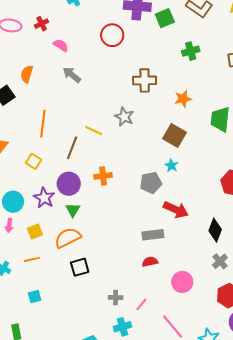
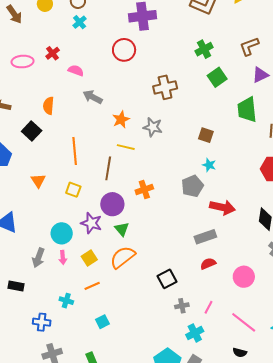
green square: (165, 18) -> (217, 77), moved
orange star: (183, 99) -> (121, 119), moved
brown square: (175, 136) -> (206, 135), size x0.7
black square: (80, 267) -> (167, 279), moved

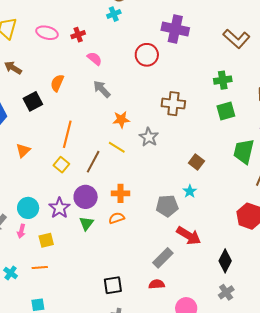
yellow square: (73, 190) -> (61, 165), moved
gray rectangle: (205, 237) -> (163, 258), turned -45
orange semicircle: (123, 257) -> (117, 218), moved, size x0.6

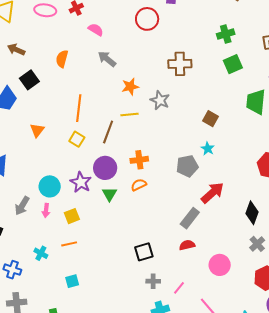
black square: (33, 101) -> (29, 80), moved
yellow line: (117, 147) -> (130, 115), turned -30
red arrow: (189, 236) -> (213, 193), turned -65

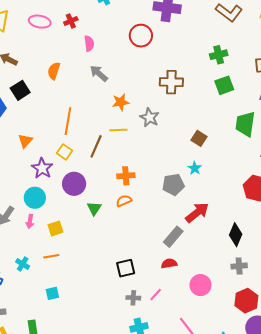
pink semicircle: (96, 30) -> (89, 44), turned 49
purple circle: (105, 168) -> (74, 184), moved
purple star: (81, 182) -> (42, 168), moved
gray cross: (257, 244) -> (239, 266), turned 35
pink line: (179, 288) -> (156, 295), moved

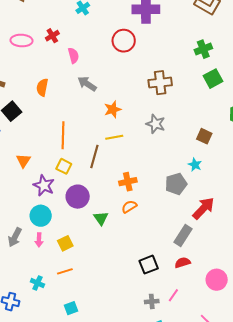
gray star: (149, 117) -> (156, 124), moved
brown square: (199, 138) -> (204, 136), moved
black square: (126, 268) -> (149, 265), moved

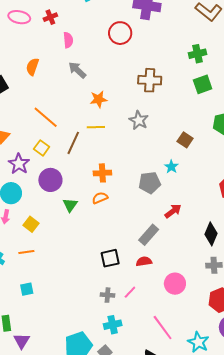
orange line: (63, 135) -> (46, 117), turned -60
red arrow: (203, 208) -> (173, 211), size x0.7
yellow square: (65, 243) -> (31, 224), turned -35

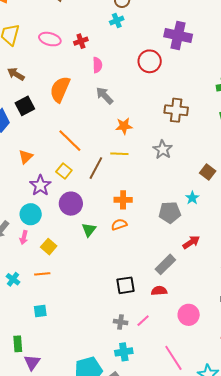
orange semicircle: (32, 67) -> (60, 89), size x1.5

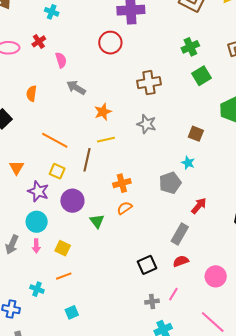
cyan cross: (117, 21) -> (52, 12), moved, turned -32
orange semicircle: (60, 89) -> (31, 94), size x0.6

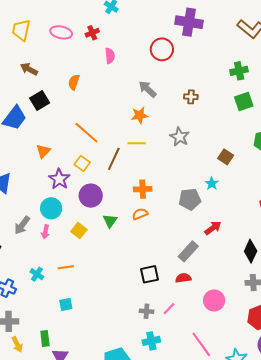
brown cross: (149, 83) -> (191, 97), size x0.6
gray arrow: (76, 88) -> (148, 89), moved
yellow square: (63, 248) -> (79, 230), moved

